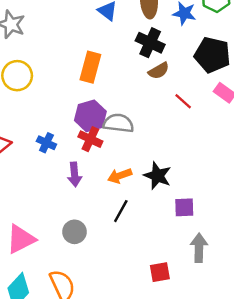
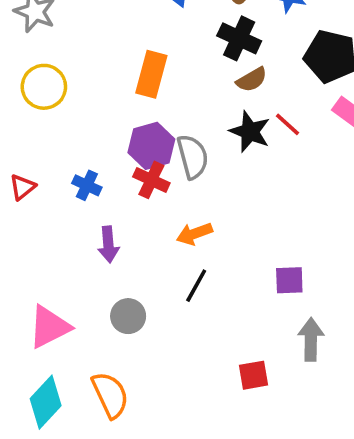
gray semicircle: (118, 123) -> (193, 157), turned 68
purple arrow: (74, 174) -> (108, 244), moved
black star: (157, 176) -> (250, 132), moved

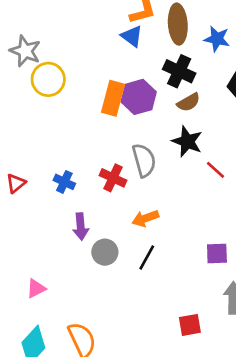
yellow circle: (44, 87) -> (48, 79), moved
red line: (288, 124) -> (216, 170), moved
purple hexagon: (151, 146) -> (139, 97), moved
gray circle: (128, 316) -> (105, 252), moved
pink triangle: (49, 327) -> (36, 289), size x0.6

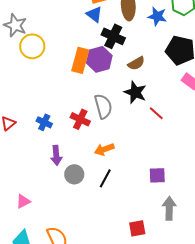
black cross: (179, 71) -> (113, 36), moved

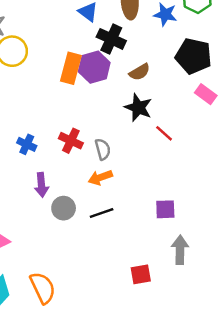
gray semicircle: (103, 106) -> (103, 149), moved, size x0.7
black line: (105, 178) -> (102, 213), turned 42

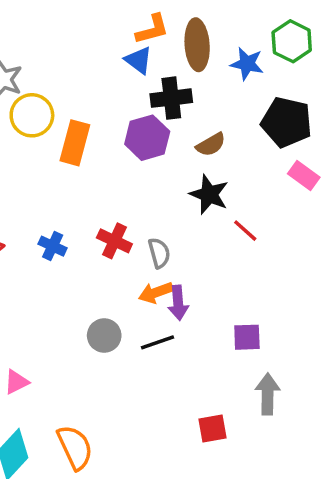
black cross: (111, 39) -> (171, 98), turned -32
orange rectangle: (71, 68) -> (75, 143), moved
purple arrow: (41, 185) -> (178, 303), moved

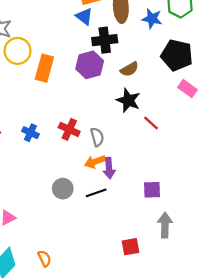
orange semicircle: (75, 447) -> (44, 259), size x0.6

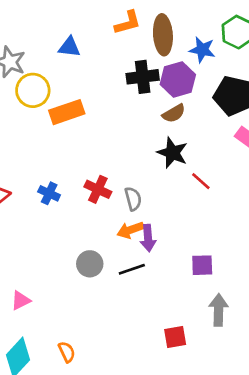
blue triangle: (84, 16) -> (69, 47), moved, turned -30
purple hexagon: (90, 65) -> (178, 80), moved
orange rectangle: (44, 68) -> (67, 112), turned 56

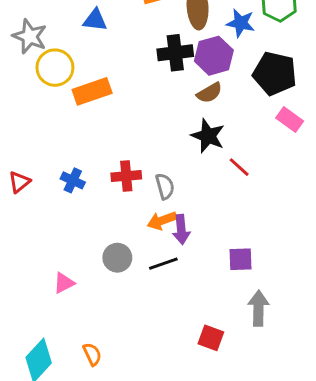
red cross: (98, 189) -> (126, 176), turned -30
pink triangle: (21, 300) -> (64, 283), moved
red square: (175, 337) -> (211, 338), turned 30

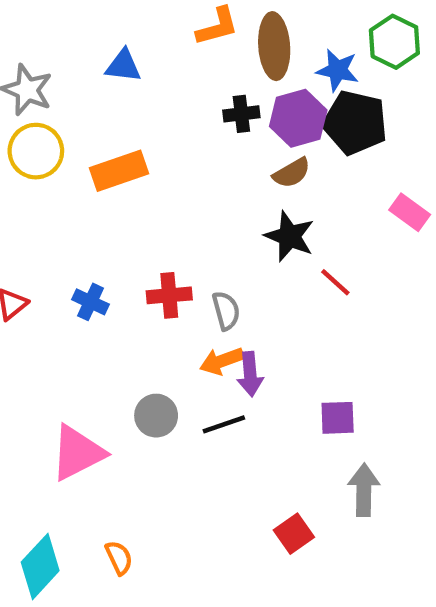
black cross: (175, 53) -> (241, 114), size x0.7
yellow circle: (55, 68) -> (36, 151), moved
black pentagon: (275, 74) -> (355, 123), moved
pink triangle: (64, 283) -> (77, 453), size x1.8
red square: (211, 338) -> (294, 534), turned 35

